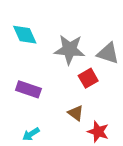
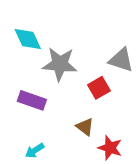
gray star: (70, 50) -> (60, 64), moved

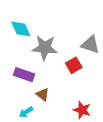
brown triangle: (85, 127) -> (43, 94), moved

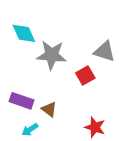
purple rectangle: (24, 75) -> (21, 101), moved

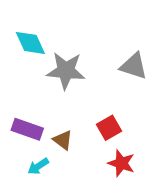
red square: (85, 75) -> (109, 128), moved

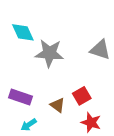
brown triangle: (63, 140) -> (57, 105), moved

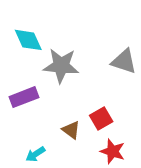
purple rectangle: (21, 97) -> (24, 97), moved, turned -40

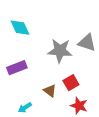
gray star: (61, 66) -> (60, 51), moved

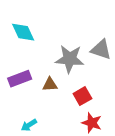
brown triangle: (50, 91) -> (50, 84), moved, turned -40

